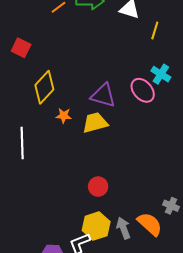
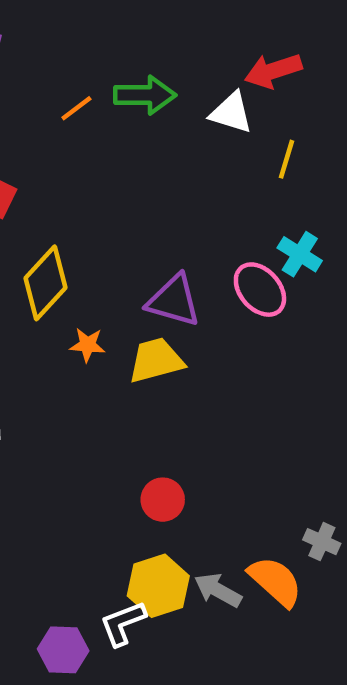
gray arrow: (123, 228) -> (218, 590), turned -40

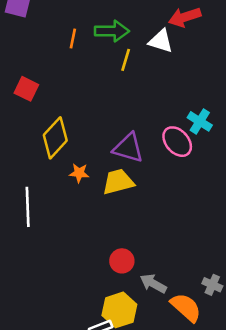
orange line: (76, 108) -> (73, 39), turned -42
yellow line: (286, 159) -> (126, 60), moved
gray arrow: (218, 590) -> (153, 284), moved

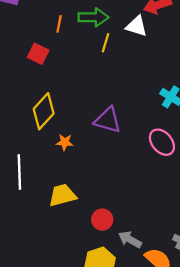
red square: (26, 89) -> (38, 54), moved
pink ellipse: (177, 142) -> (162, 142), moved
yellow trapezoid: (118, 182) -> (62, 195), moved

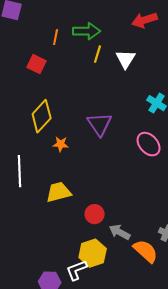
white triangle: (136, 26) -> (126, 59), moved, turned 45
purple triangle: (108, 120) -> (100, 124), turned 40

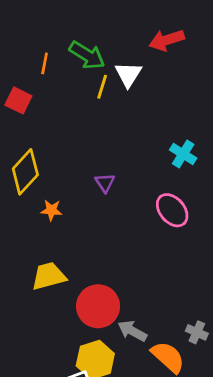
green arrow: (87, 31) -> (87, 55), turned 32
white triangle: (126, 59) -> (128, 74), moved
purple triangle: (100, 124) -> (105, 183), size x0.6
red circle: (95, 214) -> (98, 306), size x1.6

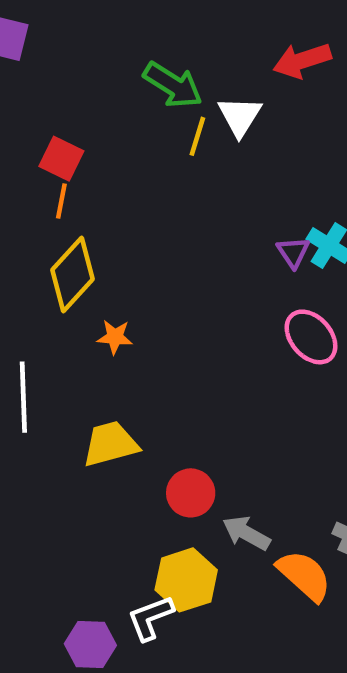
orange line: (45, 63) -> (61, 201), moved
purple triangle: (105, 183) -> (293, 252), moved
red circle: (98, 306) -> (191, 493), size x0.7

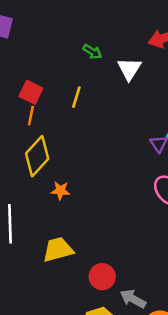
green arrow: (173, 85) -> (92, 52), size x0.6
yellow line: (197, 136) -> (76, 97), moved

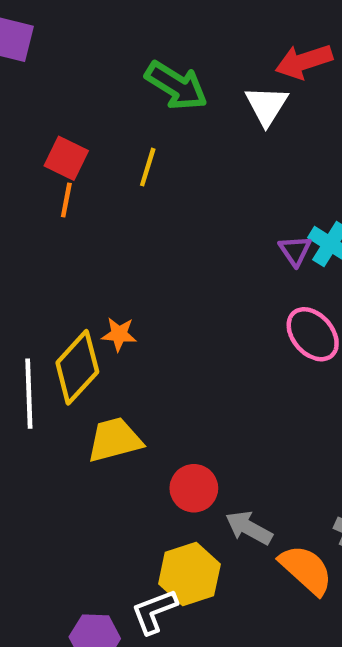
green arrow: (92, 52) -> (176, 86), size x1.8
white triangle: (129, 69) -> (266, 105), moved
yellow diamond: (37, 156) -> (77, 367), moved

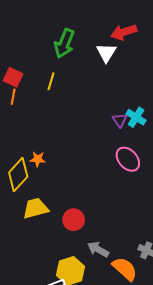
green arrow: (176, 86) -> (64, 43), turned 80
red circle: (194, 488) -> (74, 220), moved

